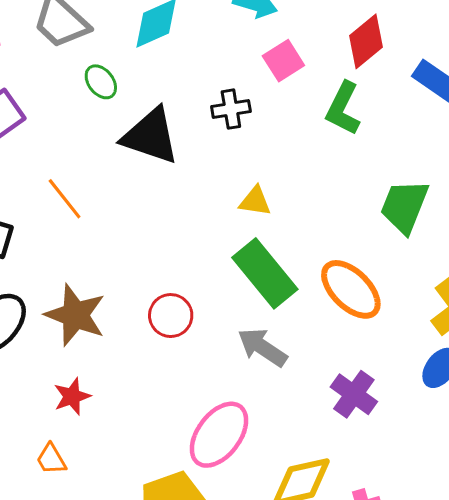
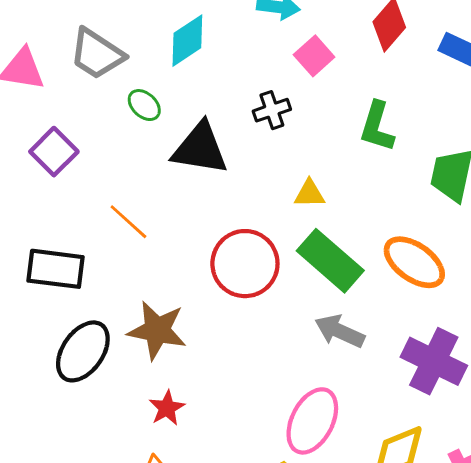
green L-shape: (343, 108) -> (377, 127), moved
red circle: (171, 316) -> (245, 264), moved, size x1.6
purple cross: (354, 394) -> (434, 361), size x1.4

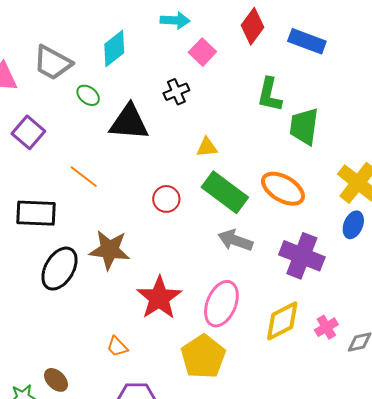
green L-shape: (377, 127) -> (270, 95), moved
red circle: (245, 264) -> (166, 199), size x0.6
red star: (167, 408) -> (159, 298), moved, size x1.8

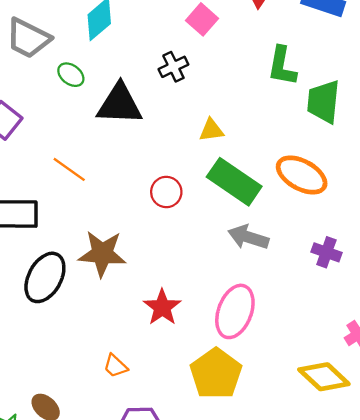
purple cross: (302, 256) -> (326, 252), size x0.6
red star: (159, 298) -> (162, 307), size x0.7
yellow diamond: (282, 321) -> (324, 377), moved, turned 72

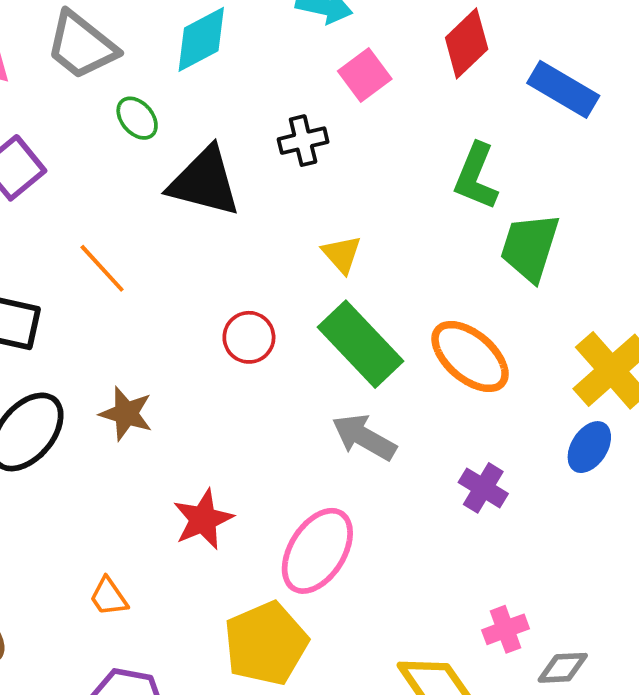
yellow triangle: (211, 130) -> (342, 254), turned 44
brown star: (102, 254) -> (126, 414), size x0.7

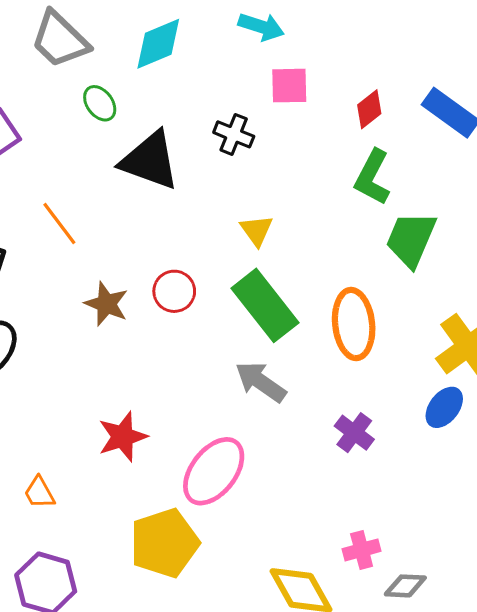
red diamond: (467, 43) -> (369, 109), moved, size x0.7
pink square: (365, 75) -> (289, 86), turned 30
black cross: (303, 141) -> (234, 134), turned 30
orange ellipse: (470, 356) -> (354, 324), turned 38
brown star: (126, 414) -> (106, 304), moved

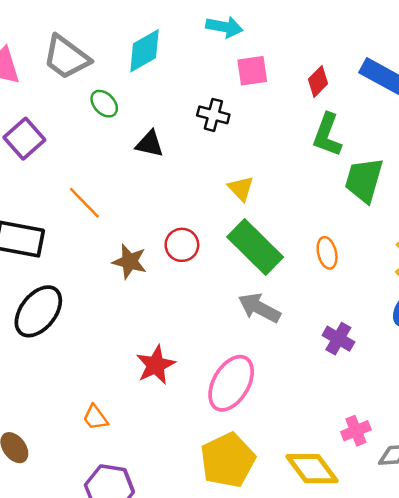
black triangle: (150, 161) -> (150, 144), size x0.6
orange ellipse: (354, 324) -> (327, 253), size x0.6
yellow pentagon: (164, 543) -> (228, 460), moved

